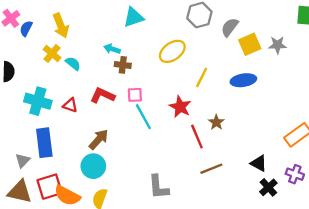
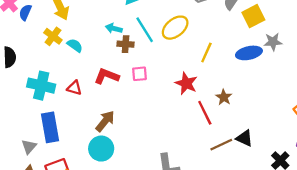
gray star: (277, 45) -> (273, 42), moved
cyan line: (143, 117) -> (145, 30), moved
black triangle: (259, 163) -> (244, 138), moved

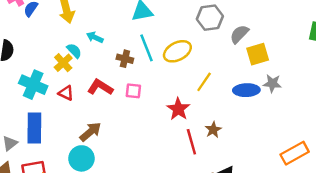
cyan arrow: (114, 28) -> (95, 37), moved
yellow cross: (53, 36) -> (63, 63), moved

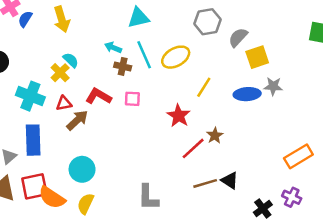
cyan arrow: (95, 37) -> (113, 47), moved
red triangle: (66, 93) -> (64, 103), turned -35
brown arrow: (90, 132) -> (77, 120), moved
red line: (191, 142) -> (193, 148), turned 65

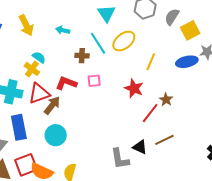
cyan triangle: (138, 18) -> (106, 13), moved, turned -42
cyan arrow: (113, 47) -> (63, 30), moved
red triangle: (64, 103) -> (39, 93), size x1.6
cyan circle: (82, 169) -> (56, 135), moved
black triangle: (230, 180) -> (140, 147), moved

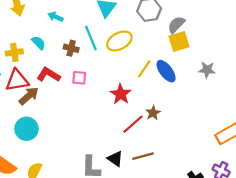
yellow square: (190, 30) -> (179, 42), moved
cyan semicircle: (39, 57) -> (39, 43), moved
blue ellipse: (187, 62) -> (166, 71), moved, turned 55
yellow cross: (32, 69) -> (14, 52), turned 35

